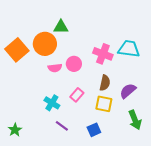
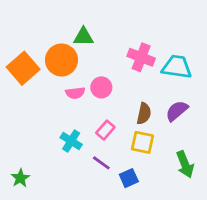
pink cross: (103, 54) -> (141, 57), moved
purple semicircle: (128, 91) -> (177, 111), moved
purple line: (62, 126) -> (101, 163), moved

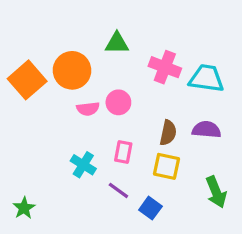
green triangle: (83, 37) -> (117, 43), moved
purple semicircle: (177, 111) -> (206, 130), turned 45
pink rectangle: (105, 130) -> (123, 152), turned -30
blue square: (129, 178) -> (150, 208), turned -30

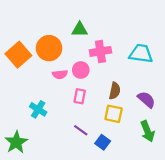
pink cross: (165, 67) -> (100, 51), moved, turned -30
purple semicircle: (206, 130) -> (146, 100), moved, turned 36
pink rectangle: (123, 152) -> (80, 96), moved
cyan cross: (83, 165) -> (38, 109), moved
green star: (24, 208) -> (16, 142), size x1.5

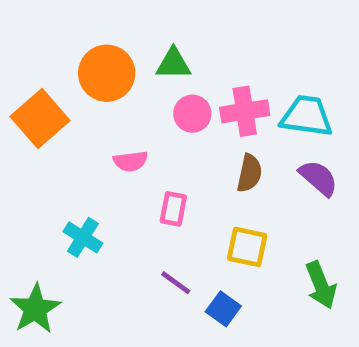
orange circle: (49, 48) -> (107, 73), moved
pink cross: (100, 51) -> (245, 111), moved
pink circle: (81, 70) -> (192, 114), moved
brown semicircle: (115, 91) -> (249, 173), moved
purple semicircle: (146, 100) -> (318, 178), moved

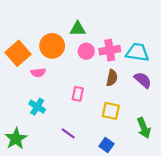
orange circle: (107, 73) -> (52, 46), moved
pink semicircle: (130, 161) -> (38, 73), moved
purple line: (176, 283) -> (68, 133), moved
blue square: (223, 309) -> (107, 145), moved

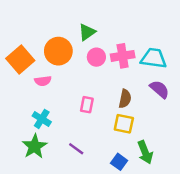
green triangle: (78, 29) -> (87, 32), turned -35
brown semicircle: (112, 78) -> (125, 99), moved
green arrow: (144, 128) -> (145, 152), moved
green star: (16, 139) -> (35, 146), moved

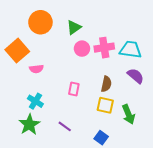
orange circle: (58, 51) -> (40, 22), moved
green arrow: (145, 152) -> (129, 114), moved

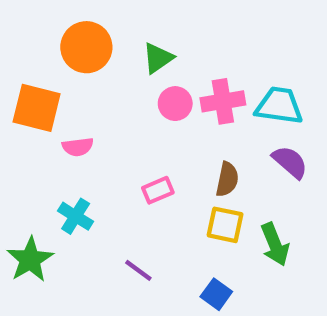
orange square: (17, 51) -> (37, 108), turned -35
pink rectangle: (74, 89) -> (158, 190), turned 56
green star: (29, 124) -> (30, 260), moved

